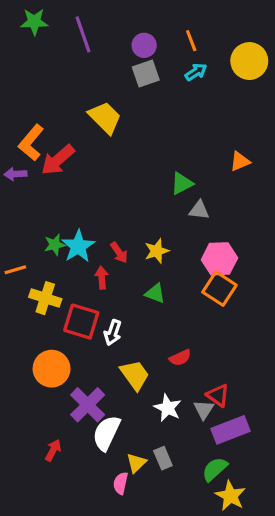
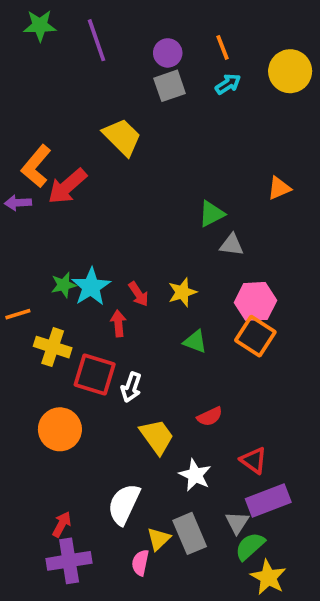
green triangle: (155, 293) -> (195, 342), moved
purple cross: (88, 405) -> (69, 561), moved, turned 36
gray triangle: (204, 409) -> (237, 522), moved
gray rectangle: (163, 458) -> (190, 533), size x1.5

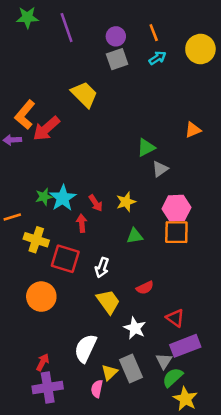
gray triangle: (232, 245) -> (160, 169), turned -42
orange square: (255, 336) -> (176, 232), turned -32
green triangle: (195, 342) -> (135, 236), turned -30
white arrow: (131, 387) -> (102, 267), moved

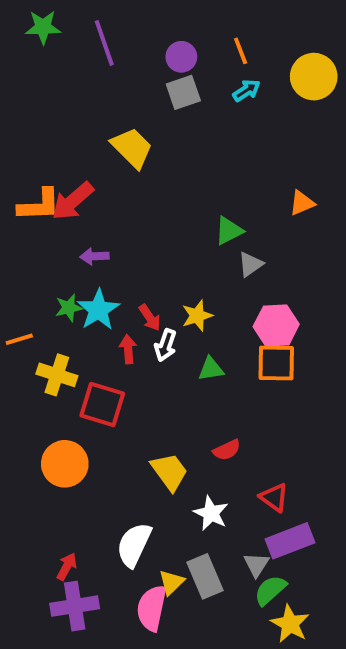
orange L-shape: (25, 115) -> (39, 205), moved, turned -132
purple arrow: (12, 140) -> (94, 256), moved
white arrow: (102, 267) -> (166, 345), moved
pink semicircle: (97, 389) -> (152, 608), size x1.6

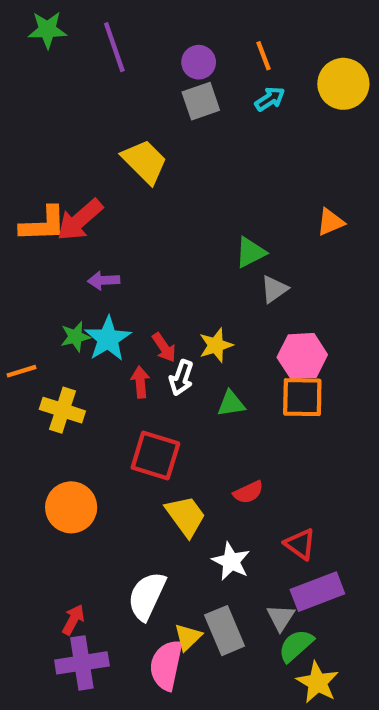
red square: (102, 405) -> (155, 455), moved

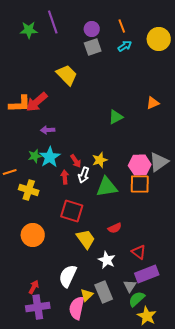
green star: (47, 30) -> (29, 30), moved
gray triangle: (274, 289) -> (159, 162), moved, size x1.5
green triangle: (231, 404) -> (107, 187), size x1.6

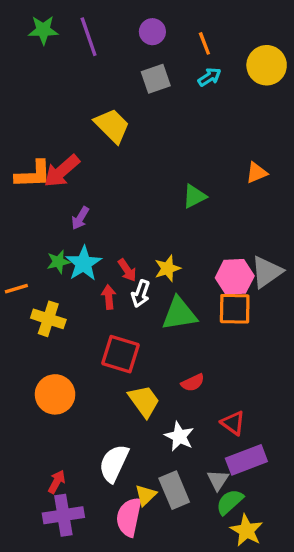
purple circle: (92, 29) -> (152, 32), moved
green star: (29, 30) -> (43, 30), moved
purple arrow: (48, 130) -> (80, 218), turned -56

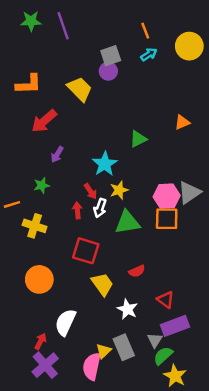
purple circle: (152, 32) -> (108, 71), moved
orange L-shape: (33, 174) -> (29, 84), moved
cyan star: (84, 263) -> (105, 164), moved
white semicircle: (114, 463) -> (65, 322), moved
purple cross: (63, 515) -> (45, 365), turned -32

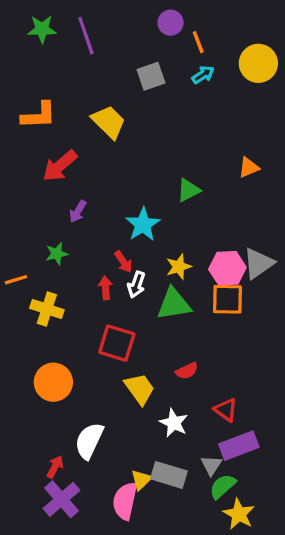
purple circle: (108, 71) -> (171, 23), moved
yellow star: (119, 190) -> (179, 267), moved
gray rectangle: (124, 347) -> (169, 475), turned -50

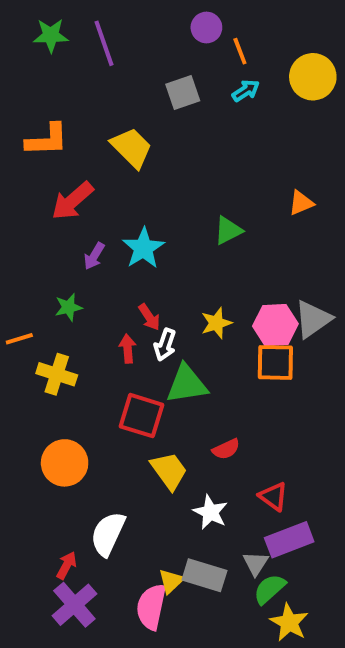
cyan star: (143, 224) -> (143, 248), moved
green triangle: (174, 304) -> (187, 384), moved

